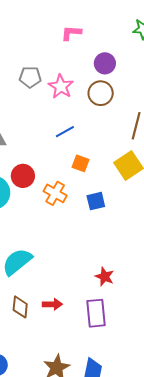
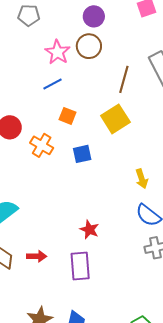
gray pentagon: (30, 77) -> (29, 15), moved
pink star: (61, 86) -> (57, 52), moved

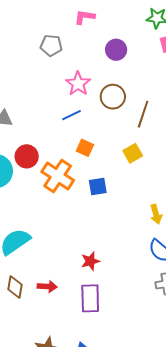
brown circle: (89, 46) -> (113, 97), moved
yellow square: (115, 119) -> (133, 153), size x0.7
orange cross: (42, 145) -> (58, 176), size x1.4
red star: (89, 230) -> (90, 261), moved, turned 30

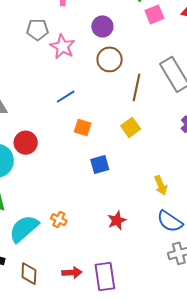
pink star: (78, 84) -> (62, 47), moved
brown circle: (113, 97) -> (110, 59), moved
orange cross: (58, 176) -> (59, 220), moved, size x0.5
red star: (90, 261) -> (117, 220), moved
red arrow: (47, 287) -> (72, 273), moved

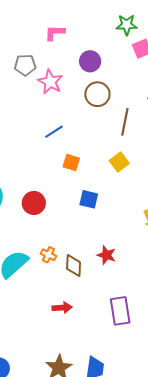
red circle: (26, 143) -> (34, 203), moved
blue square: (100, 164) -> (89, 199), turned 30
red star: (117, 220) -> (106, 255), turned -30
brown diamond: (29, 274) -> (74, 265), moved
purple rectangle: (105, 276) -> (120, 311), moved

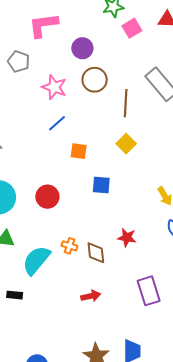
pink L-shape: (55, 33) -> (43, 25), size x1.5
gray pentagon: (25, 65) -> (19, 61), turned 30
pink star: (50, 82) -> (54, 87), moved

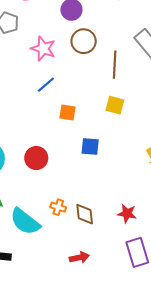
yellow square: (126, 144) -> (115, 105), turned -30
red star: (127, 238) -> (127, 213), moved
cyan semicircle: (36, 260) -> (25, 222), turned -92

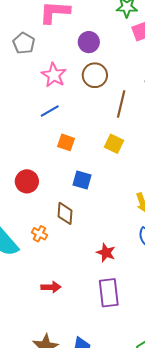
brown diamond: (85, 214) -> (65, 213), moved

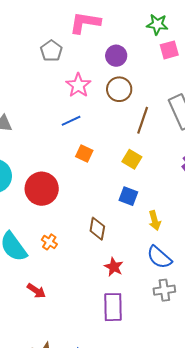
blue square: (82, 180) -> (128, 196), moved
red circle: (27, 181) -> (42, 189), size x1.4
brown diamond: (65, 213) -> (97, 229), moved
red arrow: (51, 287) -> (36, 291), moved, turned 30

